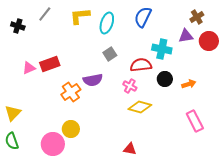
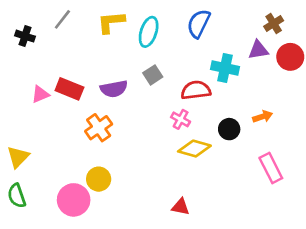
red rectangle: (50, 64) -> (69, 89), turned 42
black circle: (165, 79) -> (229, 129), moved
purple semicircle: (93, 80) -> (114, 89), moved

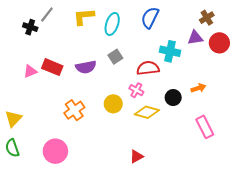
black cross: (25, 36) -> (30, 27), moved
orange cross: (99, 128) -> (74, 110), moved
yellow circle: (99, 179) -> (113, 104), moved
red triangle: (181, 207) -> (136, 156), turned -40

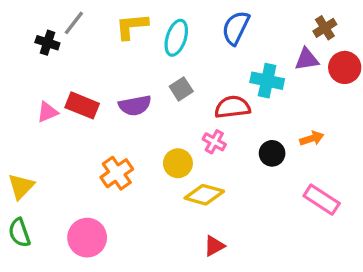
yellow diamond: (147, 112) -> (204, 195), moved
pink rectangle: (205, 127) -> (322, 200), turned -30

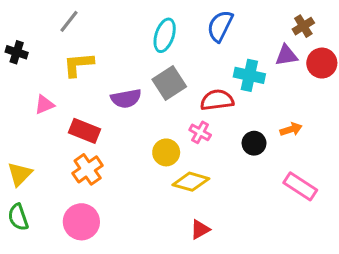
yellow L-shape: (132, 26) -> (78, 65), moved
black cross: (47, 43) -> (17, 52), moved
gray square: (181, 89) -> (169, 83), size x1.5
red rectangle: (82, 105) -> (84, 131), moved
orange cross: (117, 173) -> (88, 169), moved

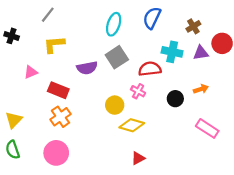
brown cross: (303, 26) -> (193, 26), moved
purple triangle: (286, 55) -> (201, 53), moved

